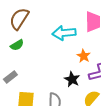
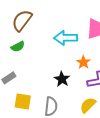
black star: (72, 79) -> (62, 79), moved

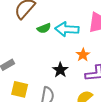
green semicircle: (18, 47) -> (44, 28), moved

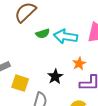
yellow square: (20, 89) -> (20, 83), moved

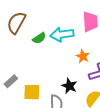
black star: (55, 77) -> (69, 86), moved

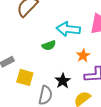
green semicircle: (39, 38) -> (49, 45), moved

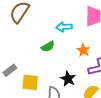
cyan arrow: (68, 29) -> (64, 27), size x0.7

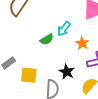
cyan arrow: (64, 27) -> (64, 29), moved, turned -49

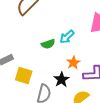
orange star: (82, 43) -> (73, 63), moved

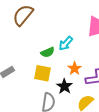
yellow square: (24, 76) -> (43, 73), moved

